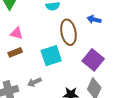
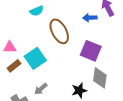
blue arrow: (94, 19) -> (90, 18), moved
cyan square: (51, 56) -> (35, 58), moved

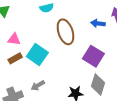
cyan square: (35, 58) -> (37, 54), turned -30

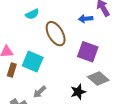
brown rectangle: (15, 58) -> (12, 70), turned -32
gray diamond: (98, 84) -> (98, 78), turned -55

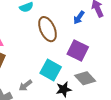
blue arrow: (86, 19) -> (79, 17), turned -56
cyan square: (33, 62) -> (51, 70), moved

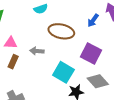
brown ellipse: (48, 29) -> (61, 31), turned -55
gray arrow: (25, 85) -> (37, 51), moved, turned 40

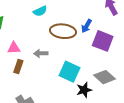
blue arrow: (93, 20) -> (87, 26), moved
purple square: (91, 54) -> (103, 41), moved

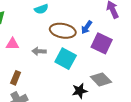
brown rectangle: (18, 67) -> (16, 78), moved
cyan square: (70, 72) -> (66, 59), moved

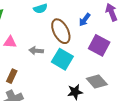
blue arrow: (87, 27) -> (85, 20), moved
brown ellipse: (63, 31) -> (61, 31), turned 50

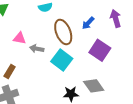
pink triangle: (10, 42) -> (20, 38), moved

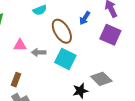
purple square: (100, 50) -> (110, 35), moved

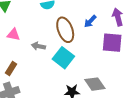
purple square: (110, 35) -> (112, 43), turned -30
pink triangle: (20, 45) -> (13, 35), moved

